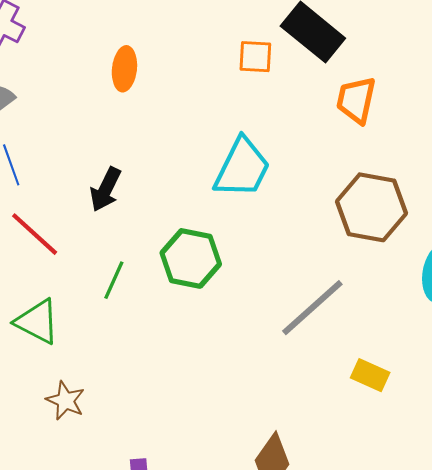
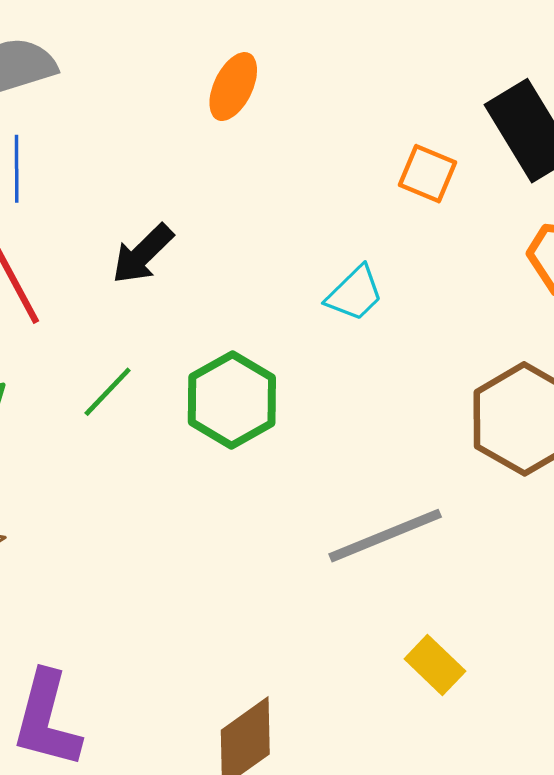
orange square: (255, 57) -> (427, 174), moved
cyan trapezoid: (242, 168) -> (355, 294), size x0.6

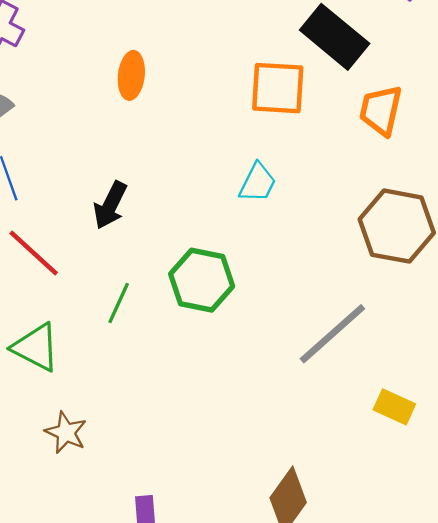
orange square: (427, 174) -> (278, 88), size x1.5

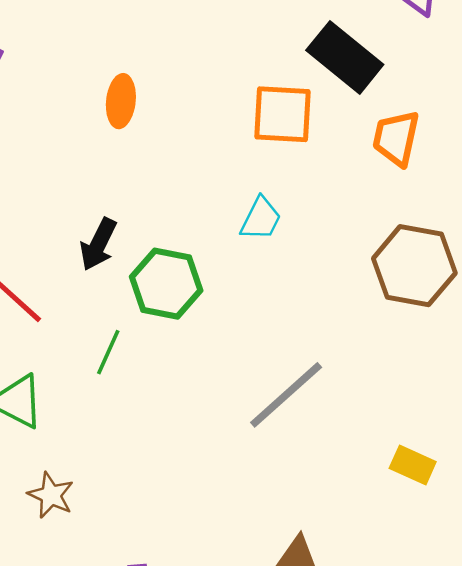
green hexagon: (202, 280) -> (166, 284), moved
gray line: (332, 334) -> (286, 395), moved

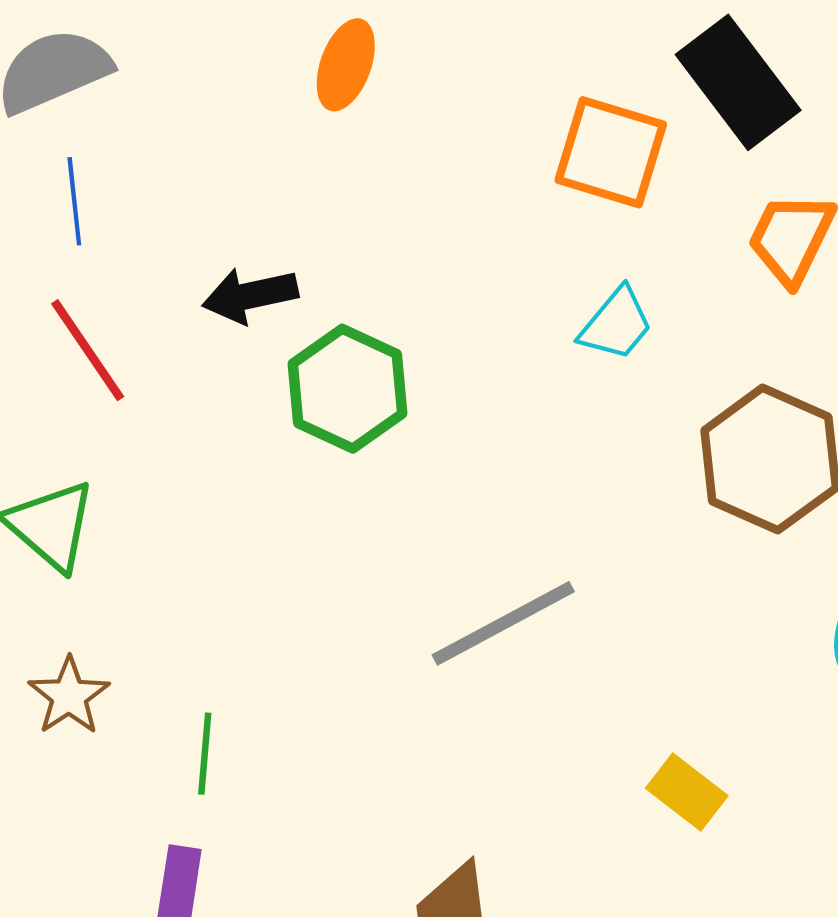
cyan trapezoid: (261, 219) -> (616, 324), moved
black arrow: (98, 244) -> (250, 295), turned 38
green line: (108, 352) -> (205, 754), moved, turned -33

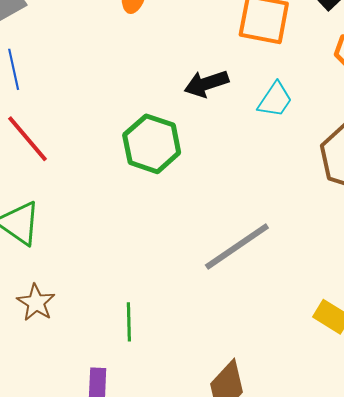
black arrow: (250, 295) -> (206, 84), moved
green line: (205, 754) -> (129, 322), moved

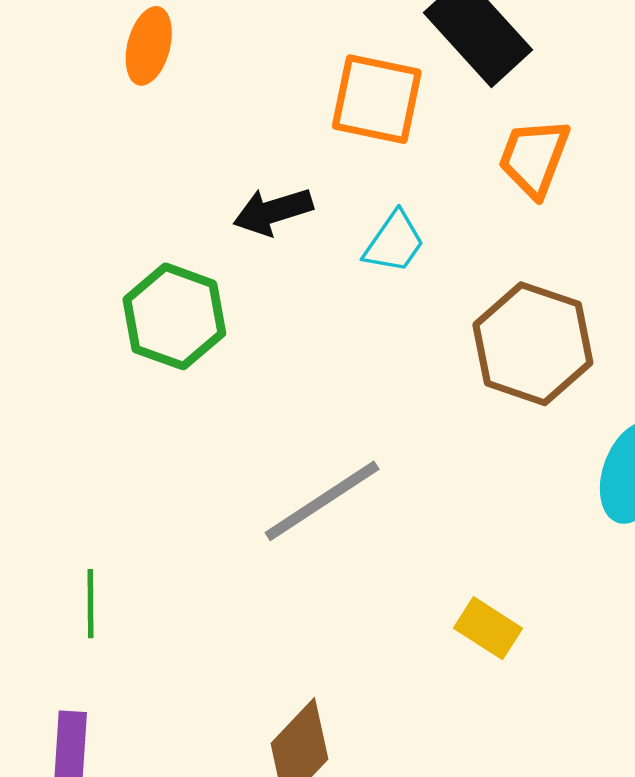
green line: (129, 322) -> (91, 604), moved

